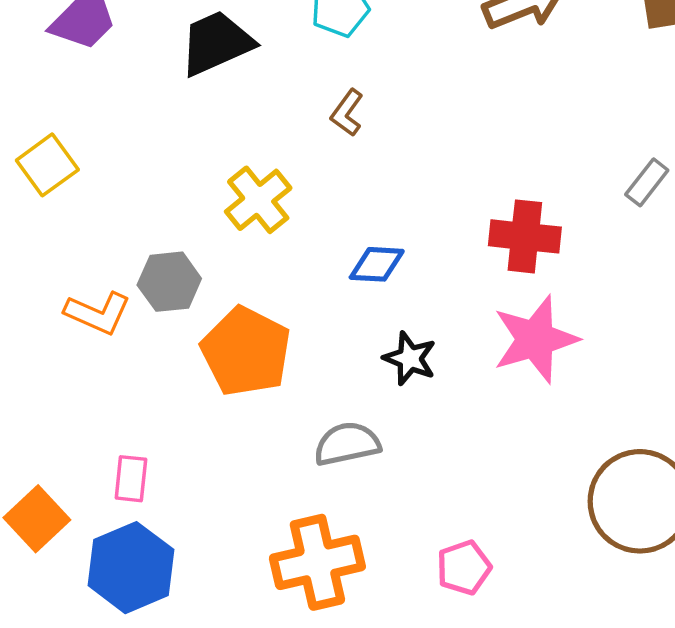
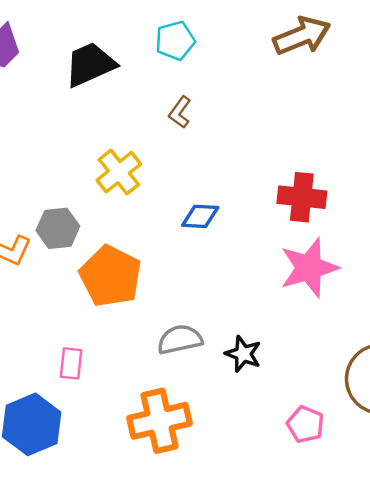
black star: (410, 358) -> (243, 354), moved
pink rectangle: (131, 479) -> (71, 363), moved
pink pentagon: (464, 568) -> (305, 424), moved, turned -30

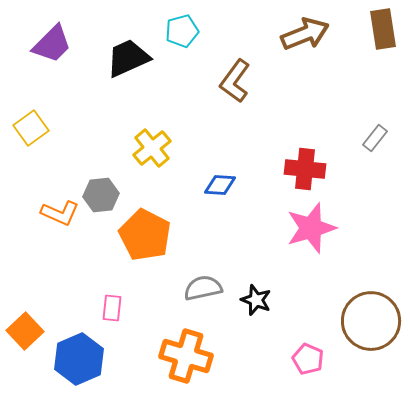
cyan pentagon: (175, 41) -> (182, 31), moved
brown L-shape: (180, 112) -> (235, 81), moved, size x1.6
orange cross: (160, 421) -> (186, 356), turned 30

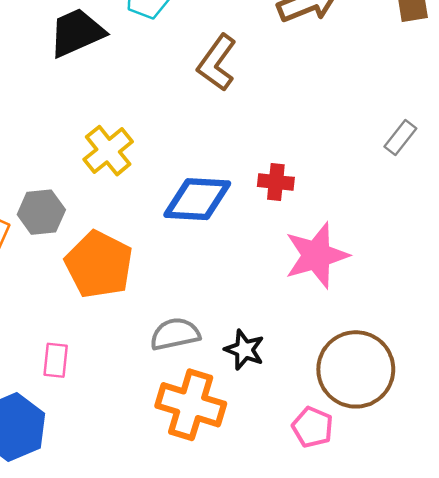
red cross: (305, 169) -> (276, 182), moved, size x0.7
blue diamond: (220, 185) -> (197, 199), size x1.6
brown circle: (371, 321) -> (356, 369), moved
orange cross: (186, 356) -> (191, 405), moved

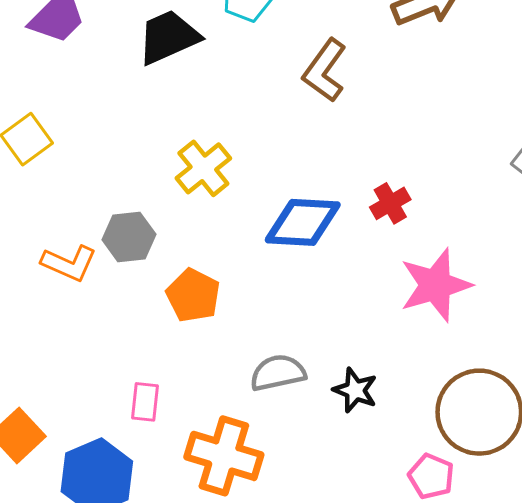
red cross: (276, 182) -> (390, 203), turned -36
orange pentagon: (99, 265) -> (193, 295), size x0.7
orange cross: (191, 405) -> (224, 456), moved

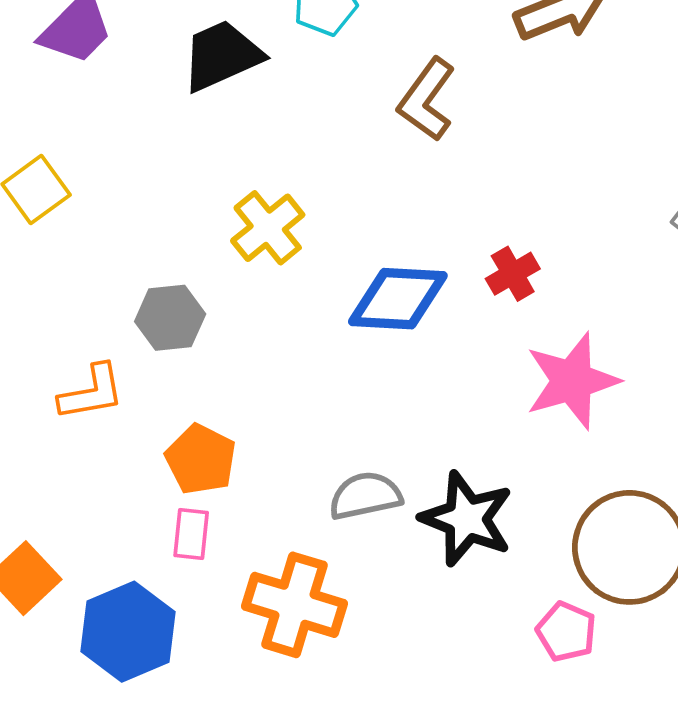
orange L-shape: (69, 263) -> (92, 392), moved, turned -34
orange pentagon: (193, 295) -> (201, 459), moved
black star: (355, 390) -> (467, 519), size x1.6

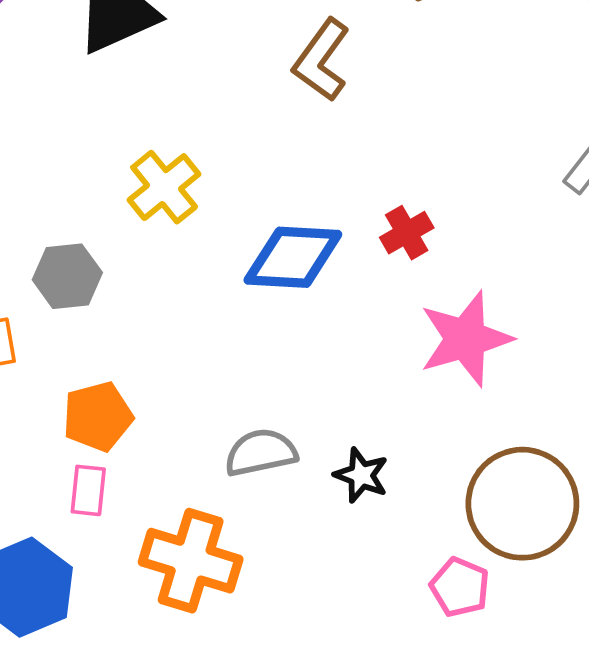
orange pentagon: (201, 459) -> (98, 416), turned 30
black star: (467, 519) -> (361, 475), size x0.6

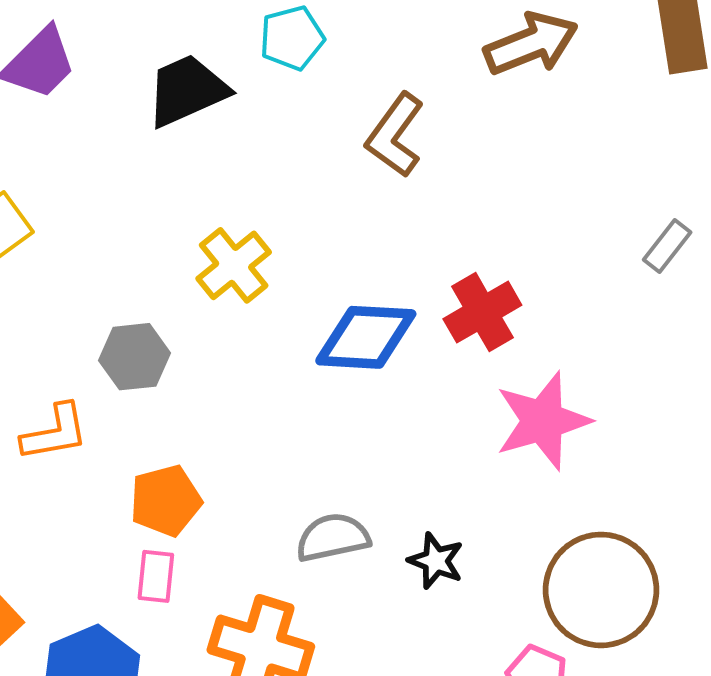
red cross: (407, 233) -> (482, 312), size x1.4

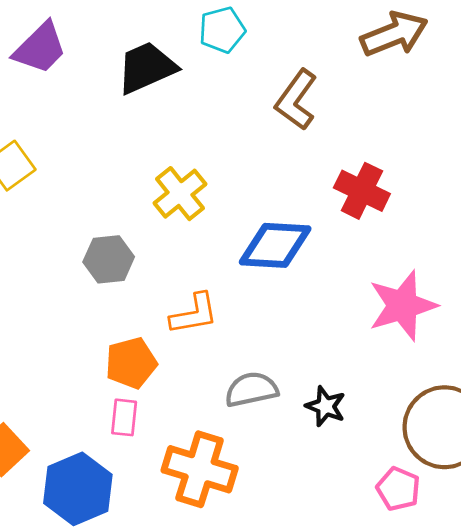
red cross: (482, 312) -> (362, 191), moved, turned -34
orange L-shape: (55, 433) -> (194, 314), moved

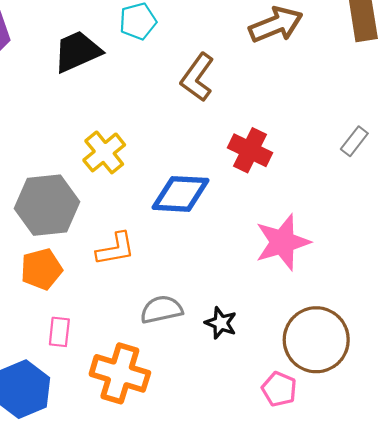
gray hexagon: (109, 259) -> (47, 205), size x1.6
orange pentagon: (131, 363) -> (41, 269), moved

